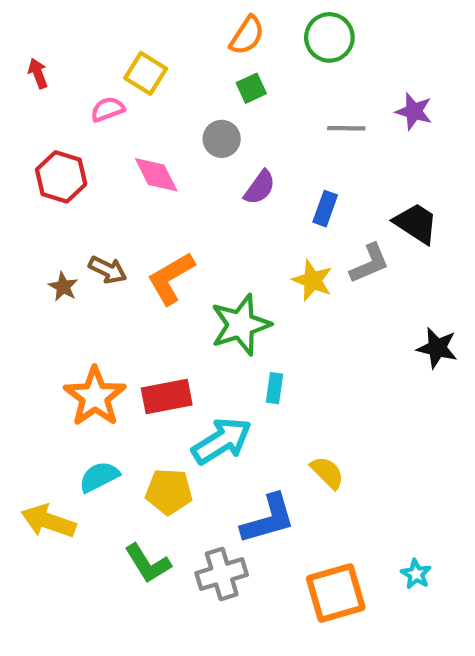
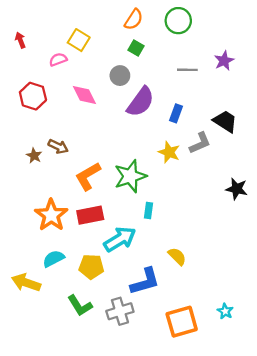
green square: (251, 88) -> (136, 48), turned -35
purple star: (414, 111) -> (224, 61), turned 30
purple semicircle: (260, 187) -> (141, 102), size x1.6
orange L-shape: (171, 278) -> (88, 176), moved

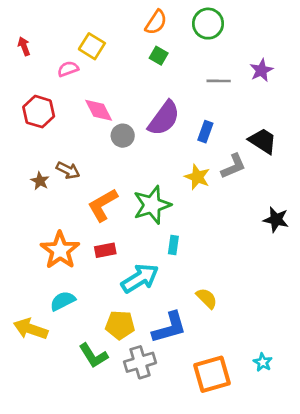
gray circle: (120, 76) -> (123, 136), moved
red rectangle: (90, 215) -> (105, 250), size x0.7
yellow pentagon: (91, 267) -> (120, 325), moved

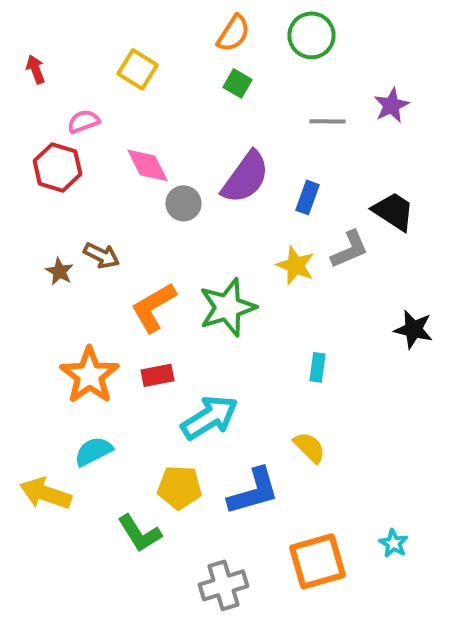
pink semicircle: (68, 69) -> (84, 121), moved
cyan rectangle: (173, 245) -> (317, 367), moved
gray cross: (140, 362) -> (224, 585), moved

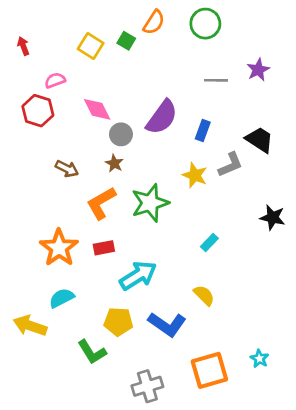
green square: (237, 83) -> (126, 41), moved
brown star: (60, 271) -> (114, 163), moved
cyan rectangle: (317, 367) -> (209, 243), turned 36
blue L-shape: (253, 491) -> (167, 324), turned 51

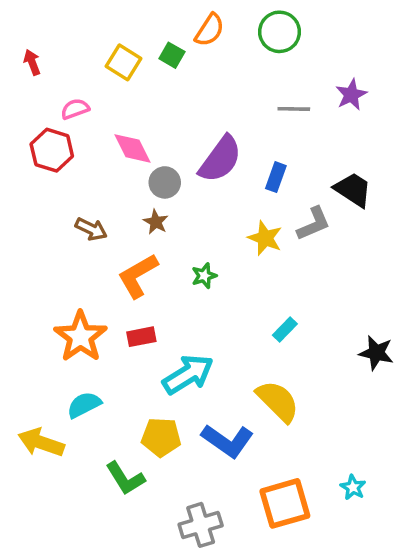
green star: (150, 203) -> (204, 276), size x0.5
black star: (273, 217) -> (376, 353), moved
yellow semicircle: (204, 295) -> (278, 401), size x1.5

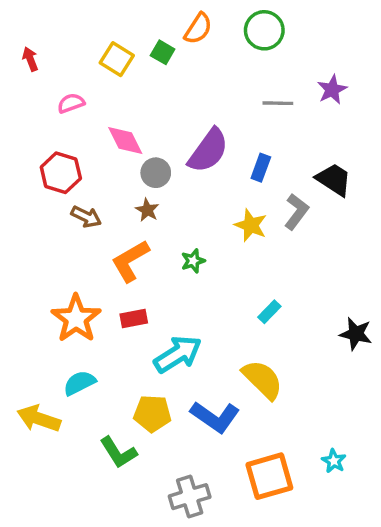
red hexagon: (52, 150) -> (61, 173), moved
gray L-shape: (314, 224) -> (296, 212), turned -30

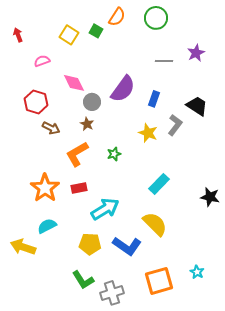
cyan rectangle: (269, 312) -> (159, 184), size x1.5
green L-shape: (118, 452) -> (83, 280), moved

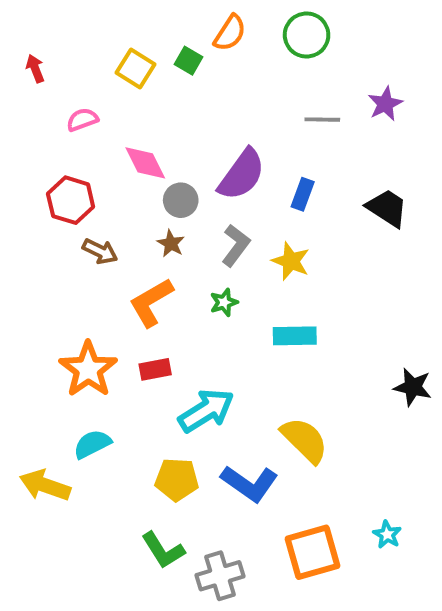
gray L-shape: (175, 125) -> (236, 245), moved
cyan rectangle: (159, 184) -> (295, 336), moved, turned 45

